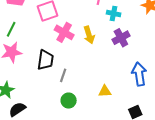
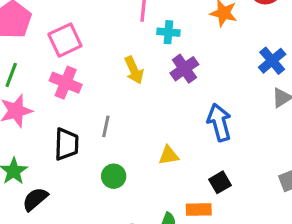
pink cross: (64, 32) -> (66, 83), moved
black trapezoid: (45, 60) -> (66, 144), moved
gray line: (63, 75) -> (106, 126), moved

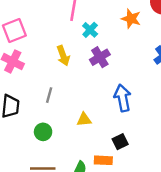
cyan cross: (168, 32) -> (90, 30), turned 35
gray line: (106, 126) -> (49, 95), moved

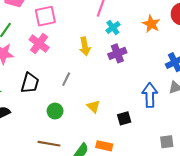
blue arrow: (123, 98) -> (150, 95), moved
yellow triangle: (84, 119) -> (94, 106), turned 40
black square: (120, 142) -> (124, 118), moved

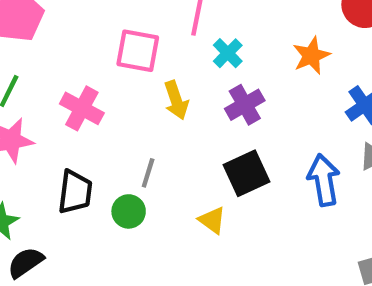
pink square: (45, 16) -> (138, 51), moved, turned 30
orange star: (151, 24) -> (311, 56), moved, turned 30
green circle: (55, 111) -> (129, 211), moved
black square: (124, 118) -> (247, 173), moved, size x1.5

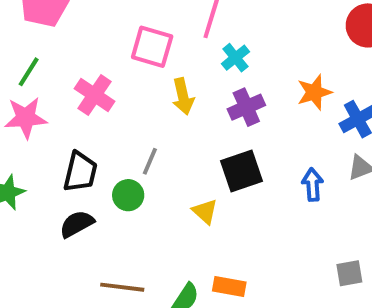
orange star: (311, 56) -> (314, 92), moved
blue arrow: (324, 180) -> (313, 185), size x0.7
black semicircle: (26, 263) -> (77, 224), moved

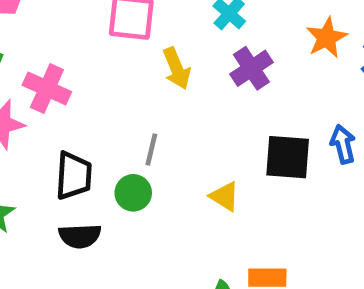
pink cross: (95, 95) -> (47, 88), moved
black square: (241, 171) -> (288, 157), moved, turned 33
black semicircle: (77, 224) -> (80, 236), turned -144

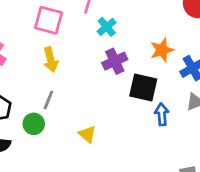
yellow arrow: (177, 68) -> (51, 60), moved
black square: (288, 157) -> (143, 87), moved

